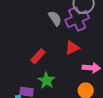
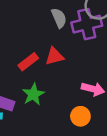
red triangle: (72, 48) -> (55, 56), moved

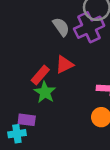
green star: (33, 94) -> (45, 92), moved

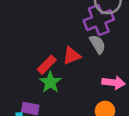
gray semicircle: (61, 27) -> (98, 44), moved

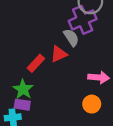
gray semicircle: (98, 44) -> (71, 38), moved
green star: (50, 82) -> (23, 89), moved

